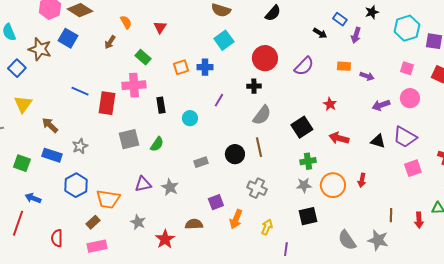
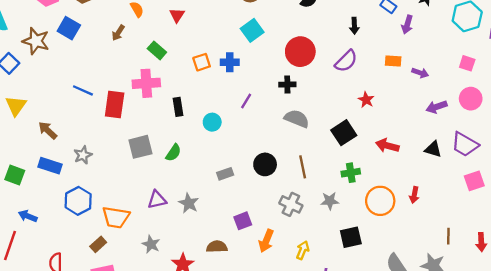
black arrow: (320, 33) -> (354, 26), moved, turned 56
red star: (330, 104) -> (366, 100), moved
gray semicircle: (262, 115) -> (297, 119), turned -105
brown line: (259, 147) -> (303, 167), moved
gray star: (304, 185) -> (330, 201), moved

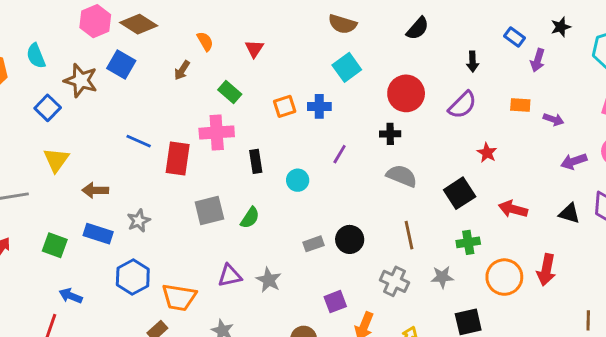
brown arrow: (48, 130) -> (95, 190), turned -42
black circle: (265, 164) -> (350, 239), moved
red arrow: (414, 195) -> (546, 270), size x1.5

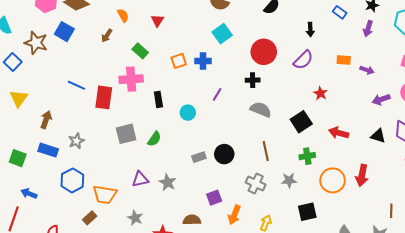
purple arrow: (538, 60) -> (368, 29), moved
brown arrow: (95, 190) -> (46, 120), turned 108

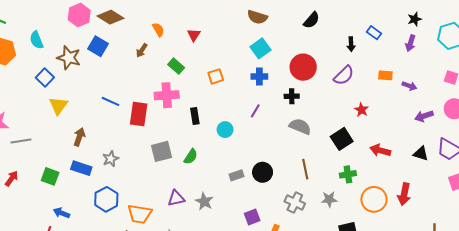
blue rectangle: (340, 12) -> (374, 33), moved
blue cross: (203, 61) -> (259, 76), moved
yellow triangle: (19, 98) -> (58, 106), moved

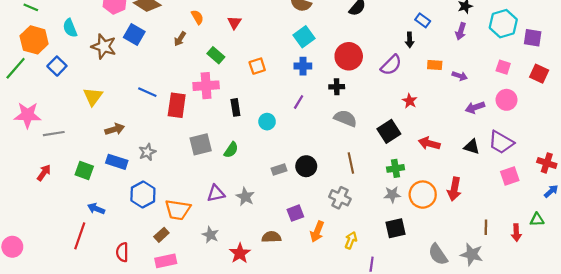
black arrow: (351, 44) -> (410, 40), moved
blue square: (45, 77) -> (57, 66), moved
brown arrow: (79, 137) -> (115, 129), turned 54
gray star: (329, 199) -> (392, 195), moved

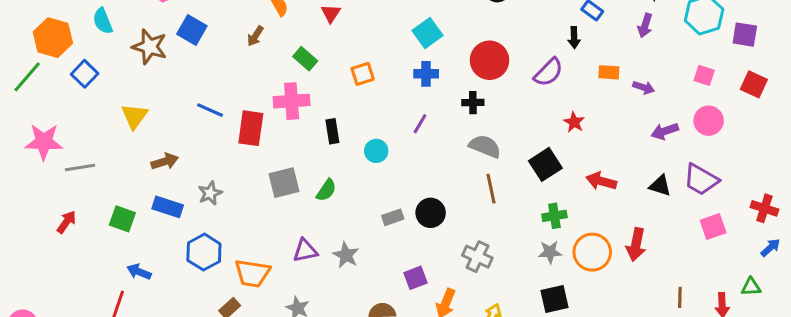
brown line: (351, 163) -> (491, 189), moved

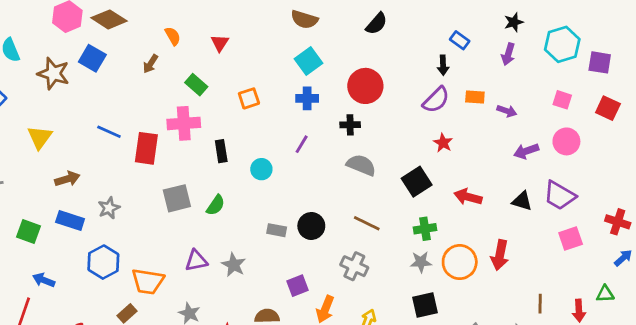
purple semicircle: (548, 72) -> (436, 100), moved
brown line: (491, 189) -> (367, 223), moved, turned -52
gray rectangle: (393, 217) -> (277, 230), turned 30

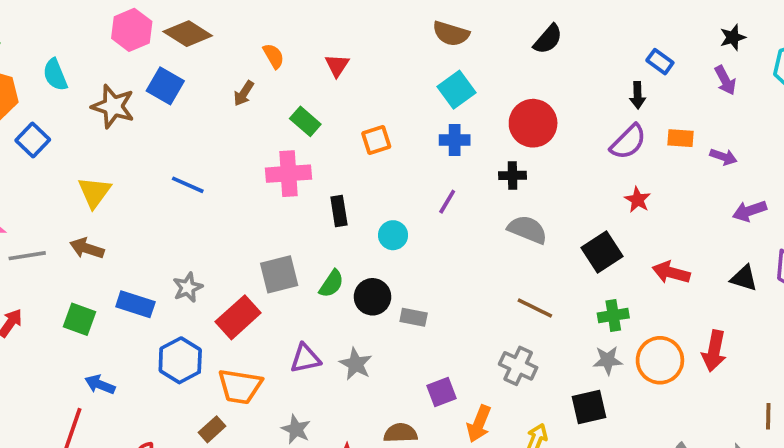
purple arrow: (508, 54) -> (725, 80), turned -45
red rectangle: (146, 148) -> (238, 317), moved, turned 40
brown arrow: (67, 179) -> (87, 248), moved, turned -145
black circle: (311, 226) -> (372, 297), moved
black square: (425, 305) -> (589, 407), moved

